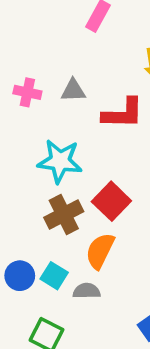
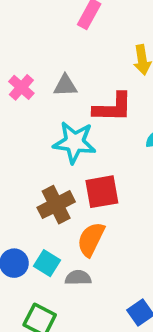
pink cross: (27, 92) -> (21, 87), turned 30
cyan star: (60, 161) -> (74, 142), moved
red square: (111, 201) -> (102, 192), turned 36

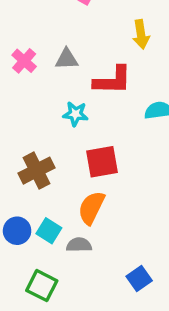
cyan star: (74, 142) -> (75, 114), size x0.6
brown cross: (56, 205) -> (37, 171), moved

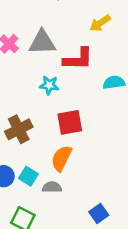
yellow arrow: (141, 34) -> (100, 23), turned 65
gray triangle: (67, 59) -> (42, 42), size x1.5

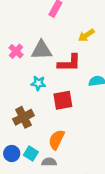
cyan star: (49, 85) -> (38, 83), moved
red square: (70, 122) -> (63, 100), moved

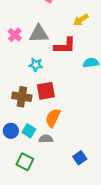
red square: (63, 100) -> (46, 91), moved
brown cross: (23, 117) -> (22, 97), turned 36

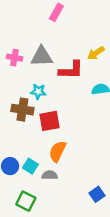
yellow arrow: (81, 20) -> (96, 53), moved
pink cross: (15, 35) -> (15, 58), turned -32
brown cross: (22, 97) -> (22, 110), moved
blue square: (80, 158) -> (97, 194), moved

